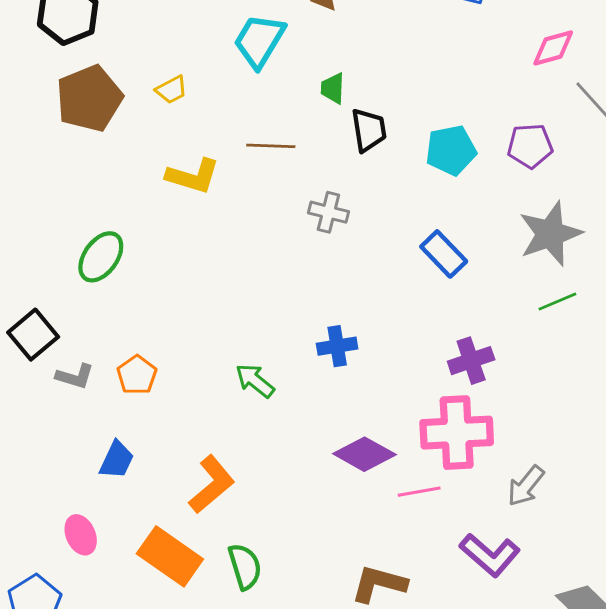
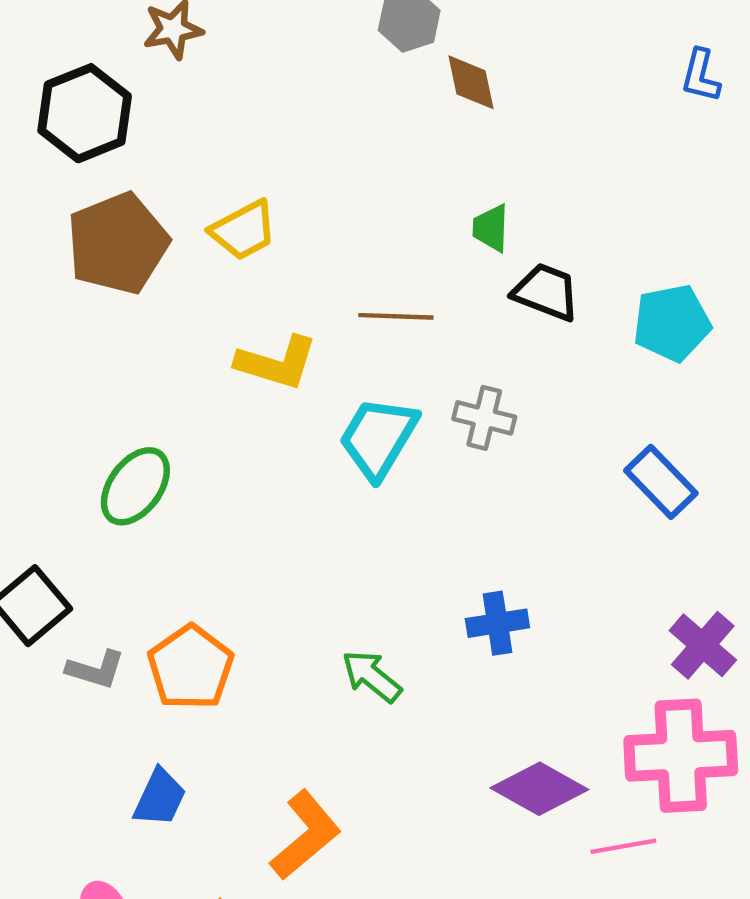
cyan trapezoid: (259, 41) -> (378, 438), moved
yellow trapezoid: (171, 90) -> (244, 230), size x1.4
black trapezoid: (369, 130) -> (546, 292), turned -60
purple cross: (471, 361) -> (703, 645), turned -30
orange pentagon: (137, 375) -> (191, 667), size x1.4

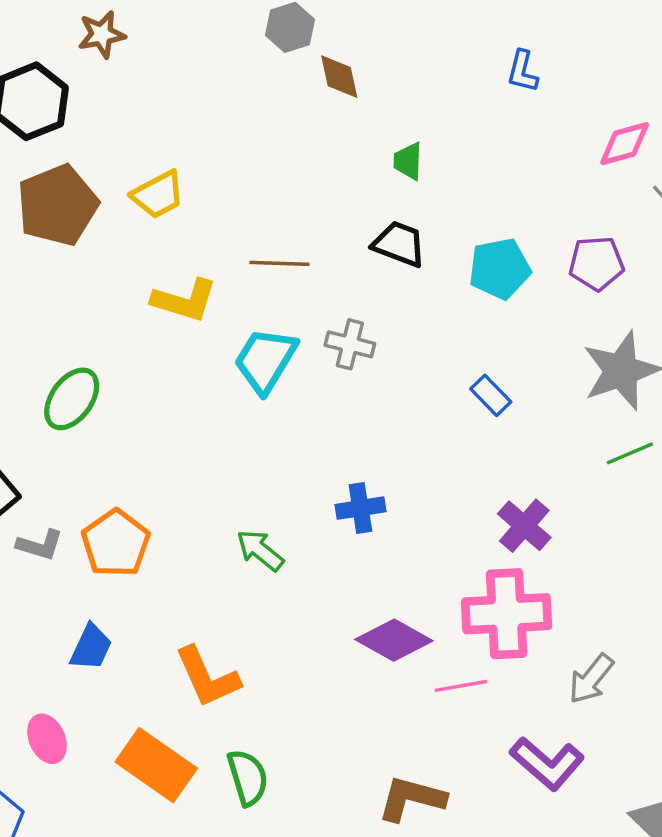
green trapezoid: (491, 228) -> (408, 161), moved
blue rectangle: (661, 482) -> (491, 395), size x0.7
orange L-shape: (305, 835) -> (207, 677), turned 106

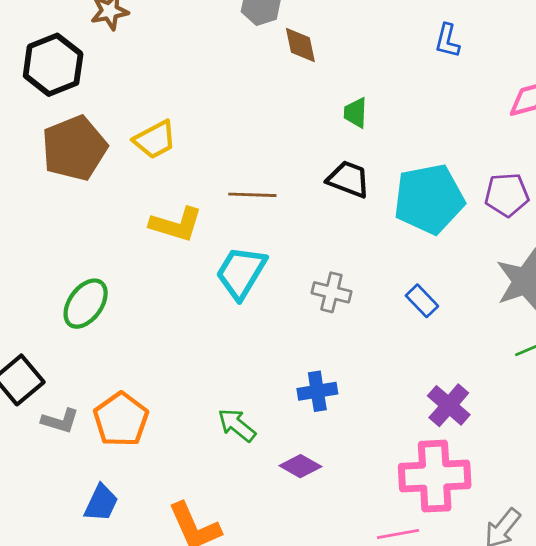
cyan pentagon: (500, 269) -> (429, 199), size x1.4
gray cross: (350, 344) -> (331, 292), moved
purple diamond: (394, 640) -> (300, 466), moved, size x0.7

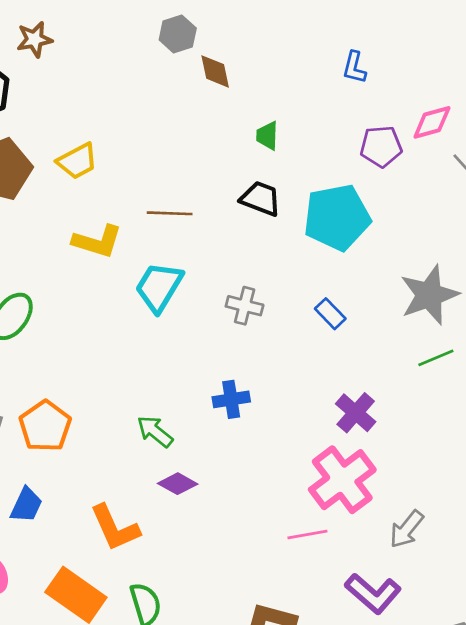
purple pentagon: (507, 195) -> (381, 146), moved
purple diamond: (300, 466) -> (178, 484), moved
pink cross: (435, 476) -> (342, 480), turned -34

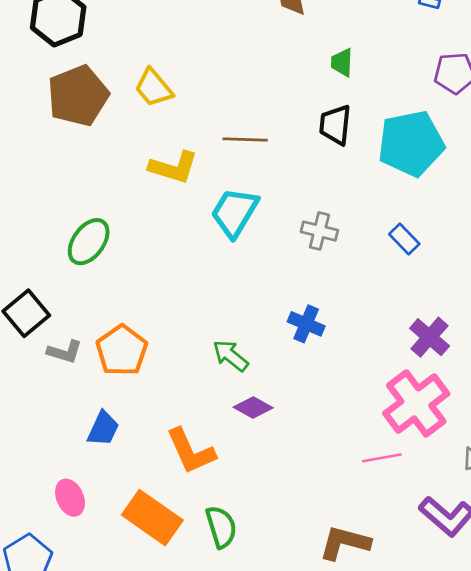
yellow trapezoid: (77, 161) -> (154, 88), turned 78
black trapezoid: (261, 199) -> (335, 125), turned -105
blue cross: (231, 399) -> (306, 324), turned 32

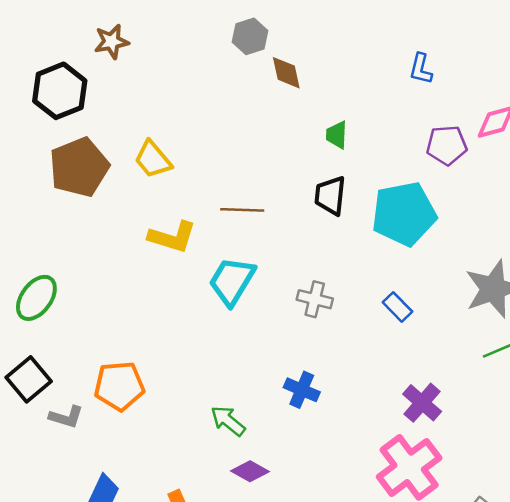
green ellipse: (89, 242) -> (36, 298), moved
orange pentagon: (122, 350) -> (119, 386), moved, turned 30

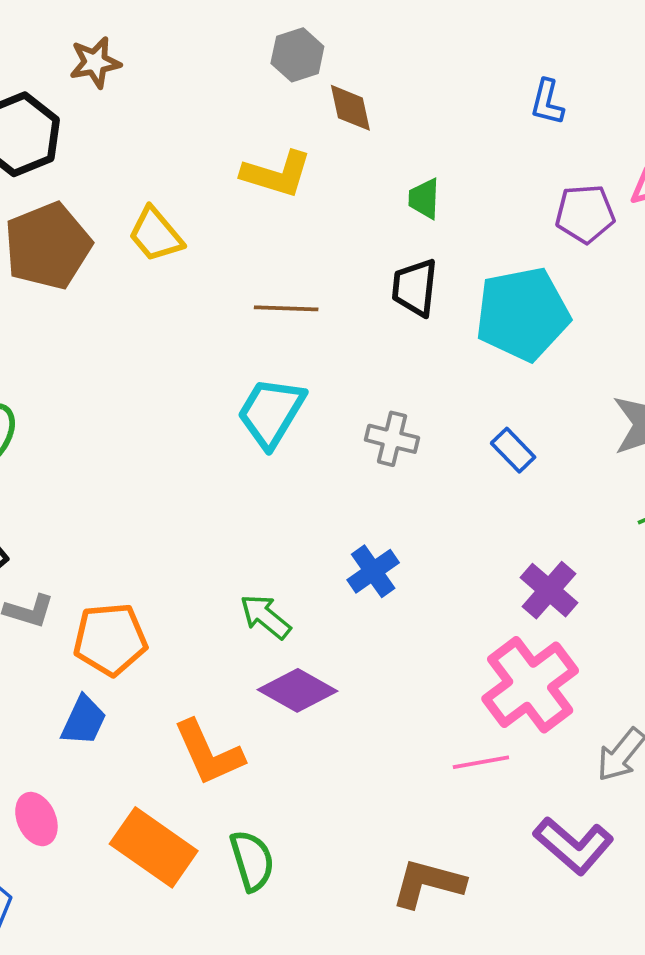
yellow L-shape: (172, 237) -> (277, 174), moved
orange pentagon: (119, 386) -> (110, 639), moved
blue cross: (302, 390) -> (373, 571), turned 32
purple diamond: (250, 471) -> (297, 690), size x1.4

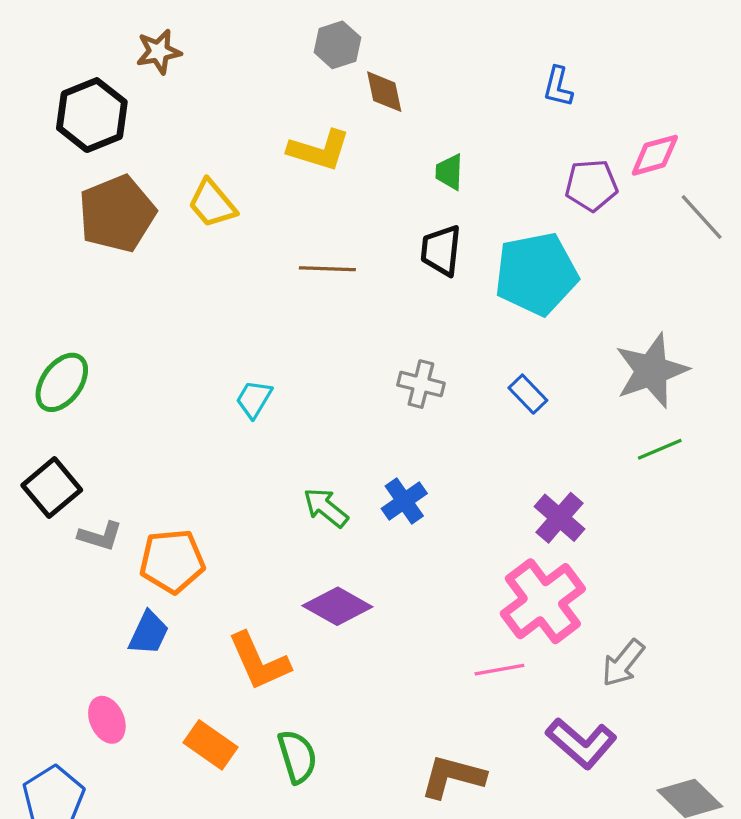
cyan trapezoid: (271, 412) -> (254, 399), moved, size x0.6
green arrow: (265, 617) -> (326, 508), moved
orange rectangle: (154, 847) -> (210, 745), size x0.7

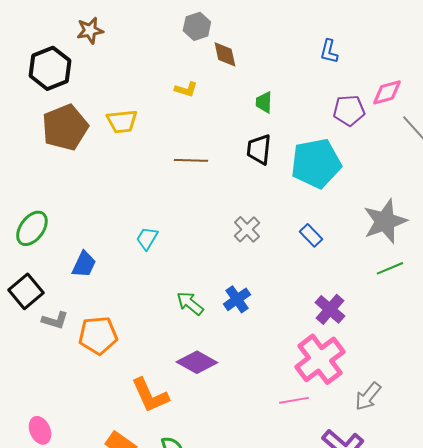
yellow L-shape: (319, 150) -> (186, 89), size x0.6
yellow trapezoid: (212, 204) -> (122, 121), turned -56
gray cross: (421, 384) -> (247, 229), turned 32
blue trapezoid: (149, 633) -> (84, 264), moved
pink ellipse: (107, 720) -> (40, 430), moved

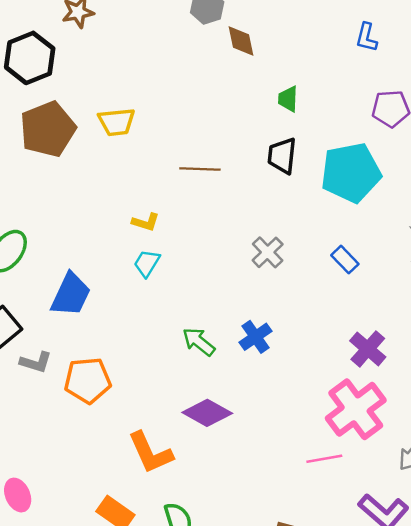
yellow L-shape: (186, 89) -> (146, 222), moved
blue trapezoid: (84, 264) -> (71, 295), size x1.4

